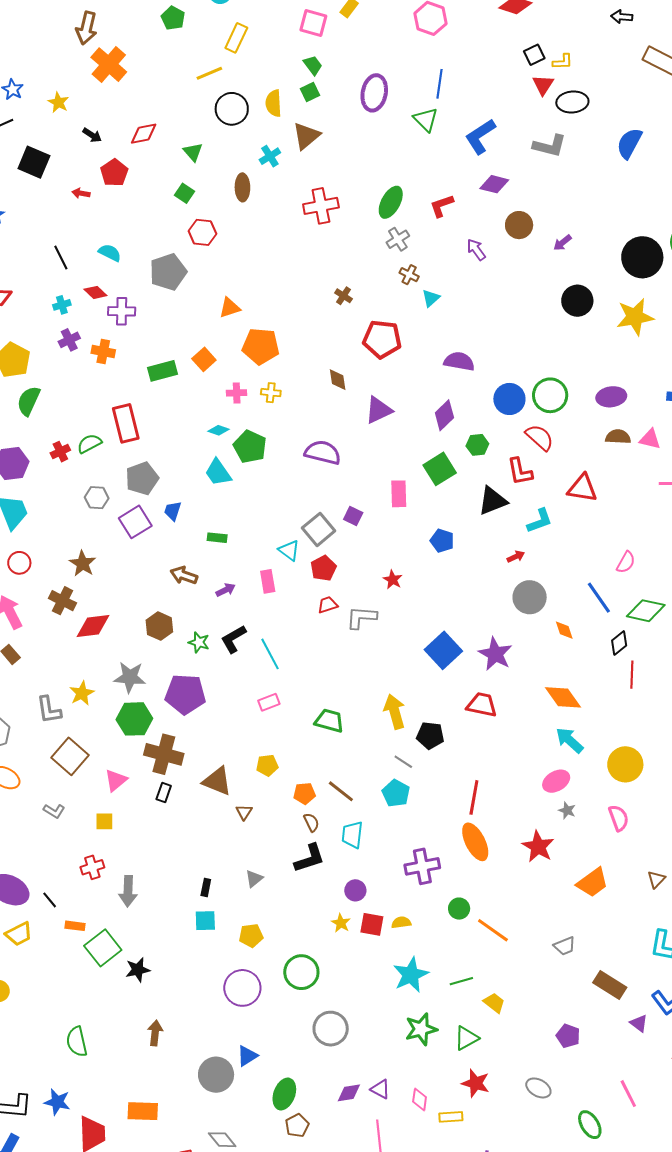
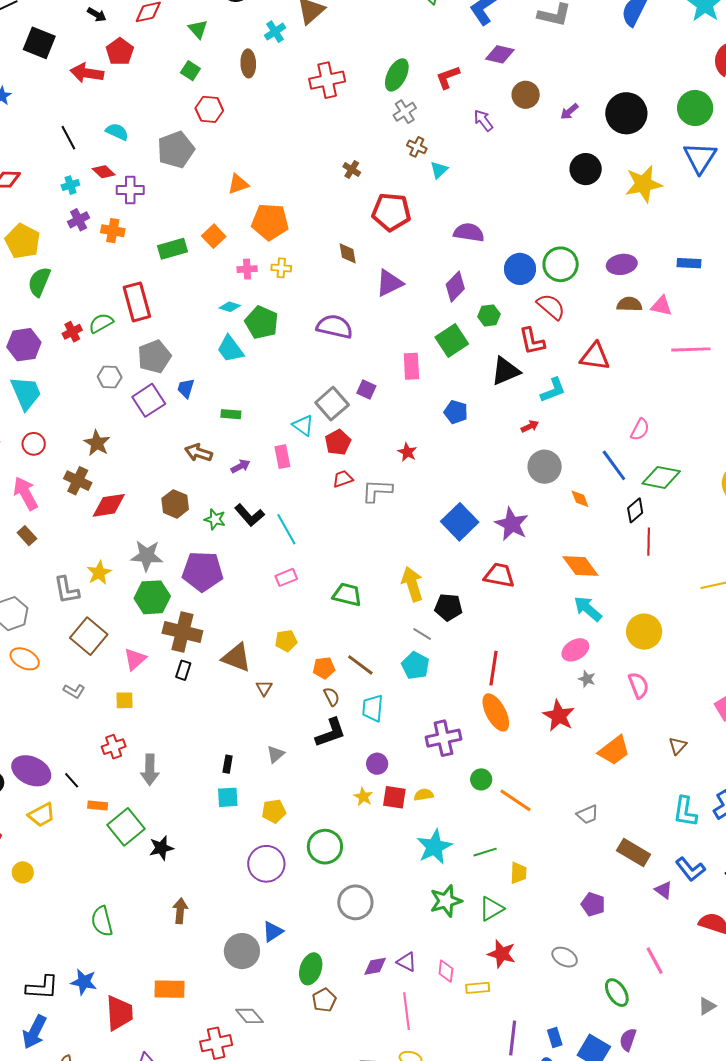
red arrow: (81, 193) -> (87, 73), size x1.8
black circle: (642, 257) -> (626, 113), moved
black L-shape: (233, 639) -> (249, 515), turned -100
yellow trapezoid: (494, 1003) -> (518, 873), turned 55

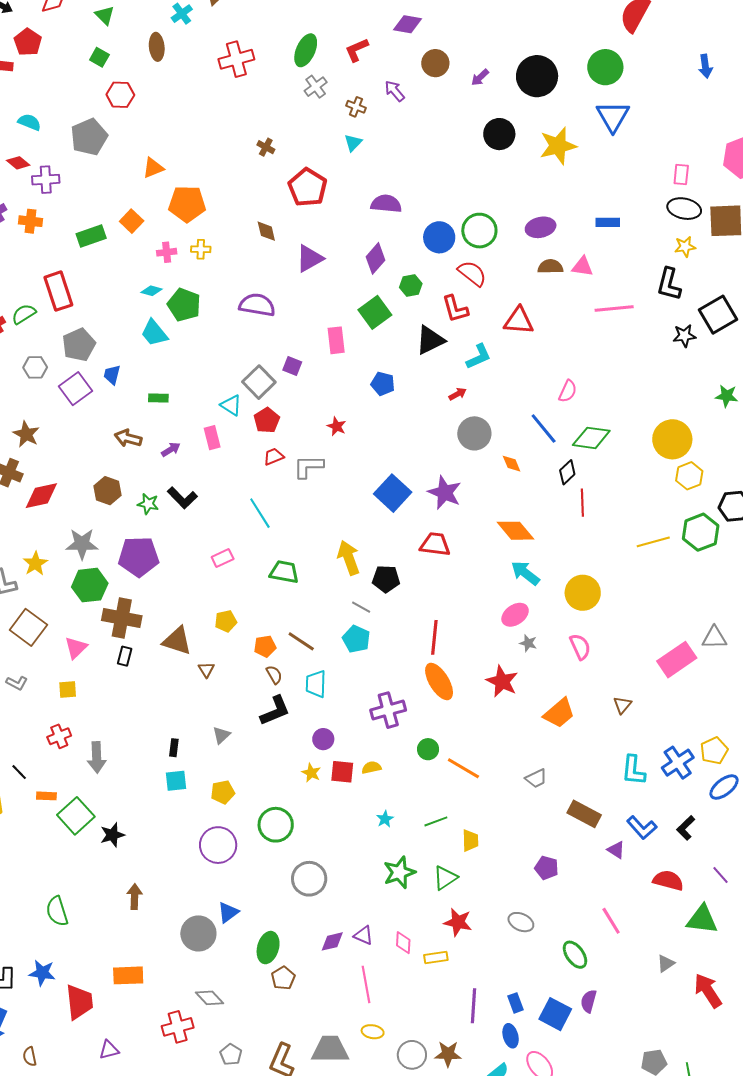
brown cross: (417, 147) -> (356, 107), moved
red pentagon: (391, 212) -> (308, 187), turned 30
cyan line: (286, 529) -> (260, 513), moved
cyan star: (434, 847) -> (385, 819), size x0.5

